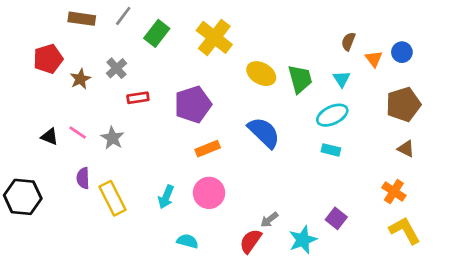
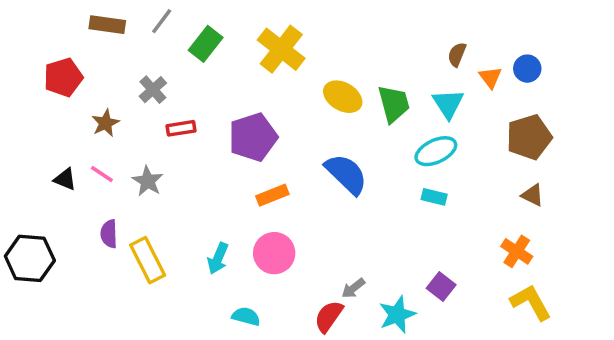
brown star: (80, 79) -> (105, 123), moved
cyan triangle: (342, 79) -> (448, 104), size x1.4

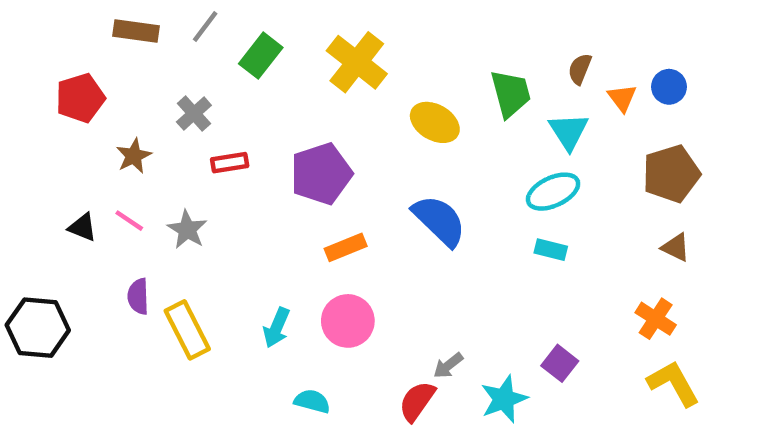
green trapezoid: (394, 104) -> (511, 93), moved

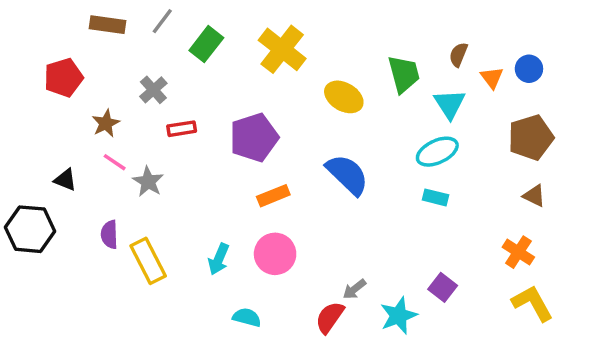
pink line: (129, 221) -> (115, 162), moved
black hexagon: (38, 328) -> (30, 229), moved

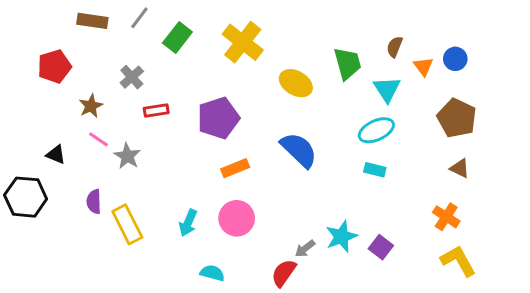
brown pentagon: (531, 137) -> (457, 118), turned -30
cyan star: (398, 316) -> (341, 237), moved

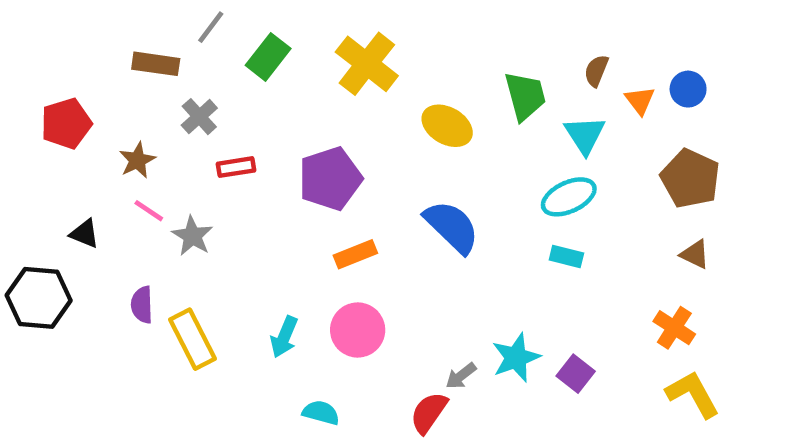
brown rectangle: (92, 21) -> (156, 64), moved
red pentagon: (54, 66) -> (66, 123), moved

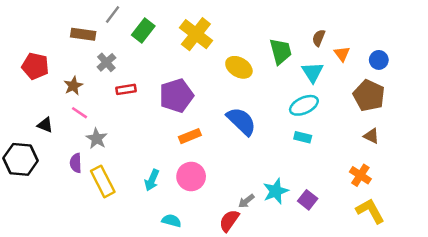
blue circle: (688, 89) -> (379, 60), moved
red pentagon: (66, 123) -> (35, 66), turned 30
gray star: (192, 236) -> (97, 138), moved

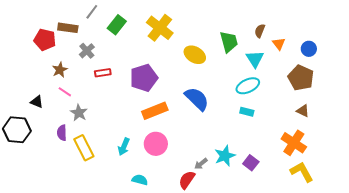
red pentagon: (35, 66) -> (45, 40), moved
orange rectangle: (190, 136) -> (155, 111), size x1.4
orange cross: (360, 175) -> (294, 143), size x1.4

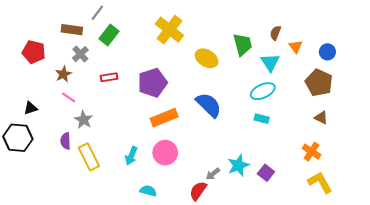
green rectangle: (117, 25) -> (109, 35), moved
red pentagon: (45, 40) -> (34, 52), moved
gray cross: (87, 51) -> (80, 54), moved
black triangle: (37, 102) -> (31, 108), moved, turned -40
orange cross: (294, 143) -> (312, 152), size x0.7

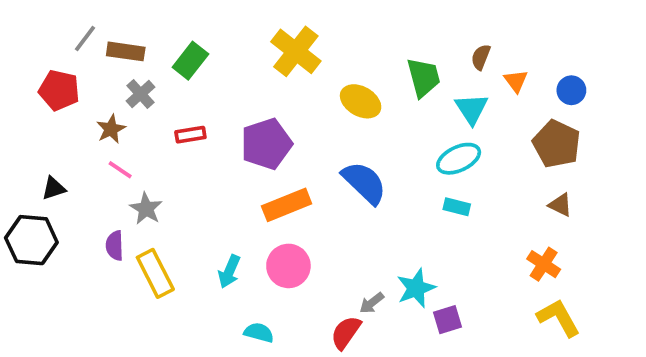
gray line: (97, 13) -> (85, 38), moved
purple square: (266, 173) -> (447, 320), moved, turned 35

